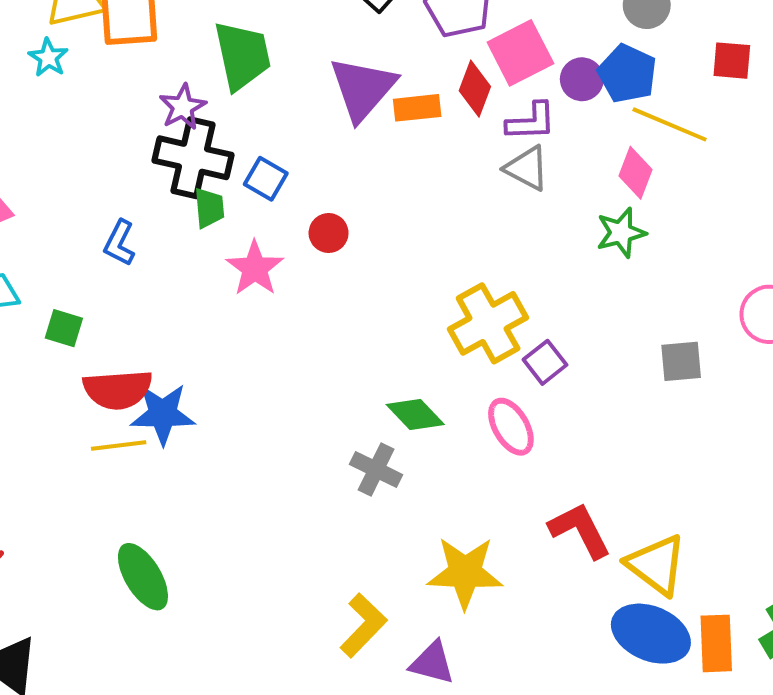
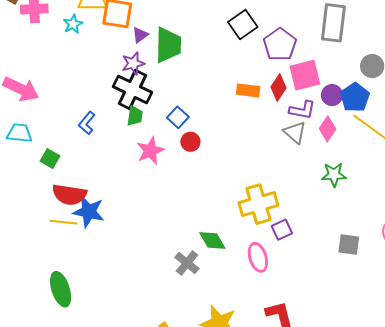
purple triangle: (363, 89) -> (140, 35), moved, size x0.5
pink diamond: (636, 173) -> (327, 129), moved
blue square: (266, 179) -> (178, 117), moved

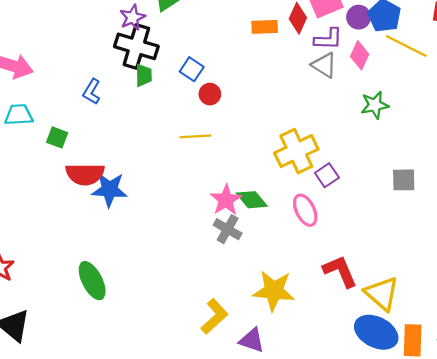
pink star: (150, 151) -> (226, 200), moved
yellow line: (63, 222) -> (195, 136), moved

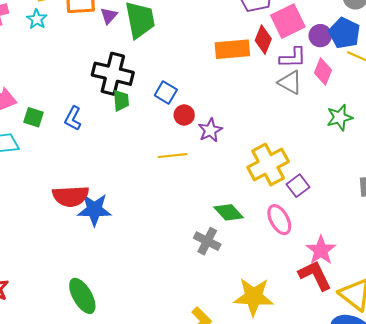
purple star: (133, 17) -> (210, 130), moved
orange rectangle: (265, 27) -> (232, 49), size x1.4
green square: (57, 137) -> (33, 117), moved
pink star: (226, 200) -> (321, 250), moved

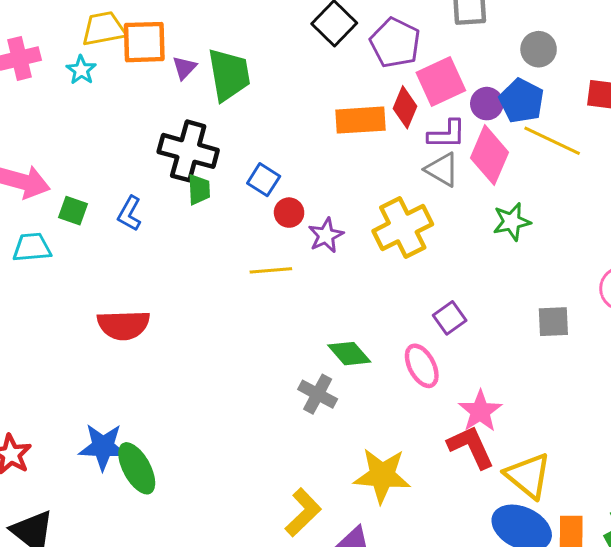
pink diamond: (323, 71) -> (489, 155), size x1.5
yellow cross: (268, 164) -> (403, 228), moved
blue star: (94, 210) -> (103, 447), moved

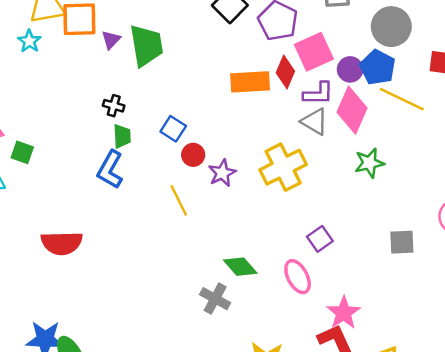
gray circle: (539, 49) -> (391, 27), size x1.4
black cross: (188, 151) -> (114, 106), size x0.5
blue L-shape: (129, 214) -> (110, 170), moved, size x1.4
yellow line: (271, 270) -> (179, 200), turned 68

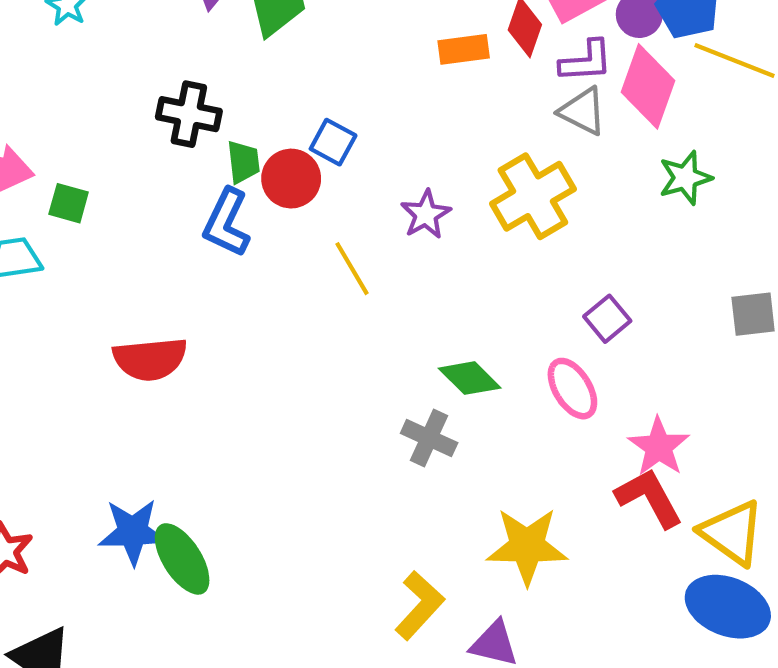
orange rectangle: (250, 82) -> (464, 49), size x0.7
black cross: (114, 106) -> (189, 114), moved, size x1.6
red circle: (193, 155) -> (291, 179), moved, size x1.4

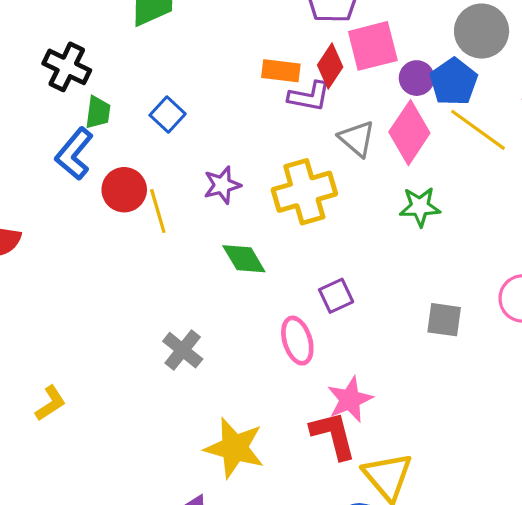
purple L-shape: (586, 61) -> (309, 96), moved
red circle: (291, 179) -> (124, 190), moved
green diamond: (470, 378) -> (244, 259), moved
yellow L-shape: (420, 605) -> (50, 403), moved, size x0.7

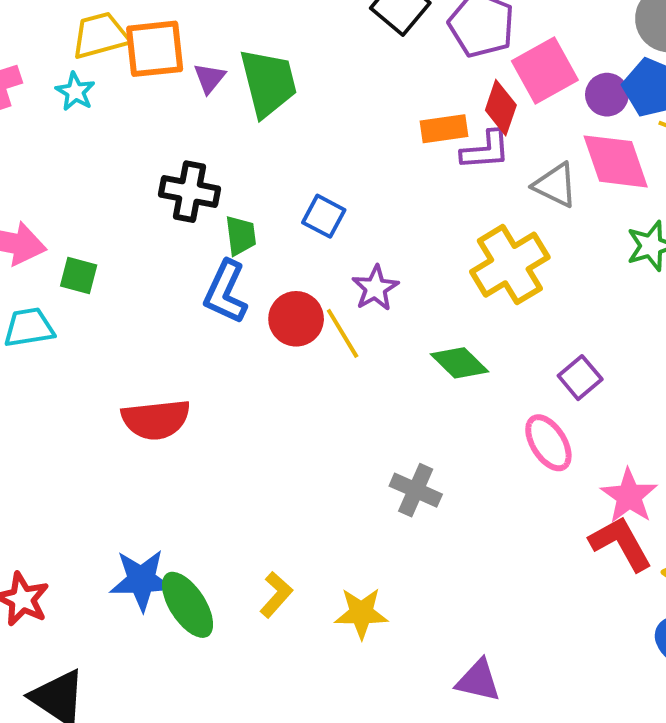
pink diamond: (409, 133) -> (616, 161), turned -38
purple star: (222, 185) -> (375, 288), moved
yellow star: (234, 448) -> (361, 613), moved, size x0.7

